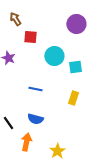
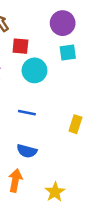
purple circle: (76, 24) -> (63, 23), moved
cyan circle: (54, 56) -> (34, 70), moved
cyan square: (75, 67) -> (68, 53), moved

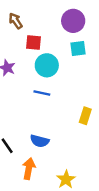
blue line: (27, 113) -> (42, 93), moved

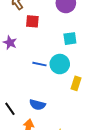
cyan square: (78, 48) -> (70, 39), moved
cyan circle: (47, 65) -> (60, 64), moved

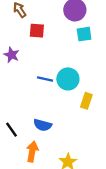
cyan square: (70, 39) -> (84, 34), moved

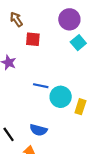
cyan square: (84, 34) -> (78, 43), turned -32
cyan circle: (68, 79) -> (61, 97), moved

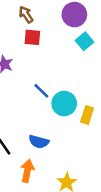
brown arrow: (16, 19) -> (26, 15), moved
blue line: (41, 86) -> (41, 91), turned 32

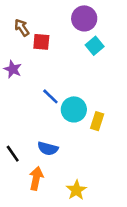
brown arrow: (26, 15) -> (22, 28), moved

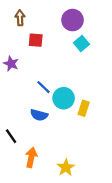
brown arrow: (22, 28) -> (20, 18), moved, turned 32
blue semicircle: (48, 148) -> (39, 115), moved

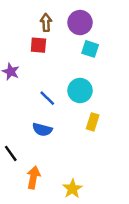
brown arrow: (20, 18) -> (46, 23), moved
cyan square: (81, 43) -> (90, 49), turned -32
cyan circle: (64, 98) -> (80, 91), moved

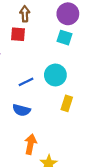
purple circle: (80, 23) -> (68, 14), moved
blue line: (47, 98) -> (26, 82), turned -70
orange arrow: (33, 177) -> (30, 144), moved

